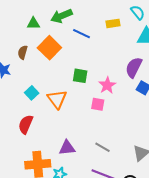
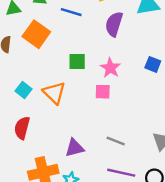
purple semicircle: (134, 67) -> (114, 24), moved

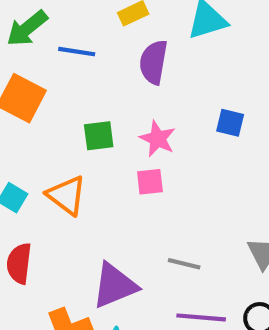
purple triangle: (75, 148) -> (115, 286), size x1.4

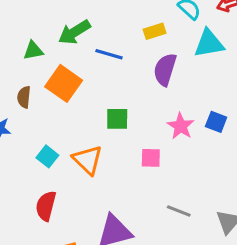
pink star: (158, 139) -> (181, 126), moved
gray line: (184, 264) -> (179, 211), moved

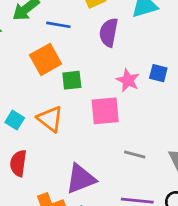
orange square: (64, 83) -> (46, 59), moved, turned 32
pink square: (151, 158) -> (105, 111), size x1.6

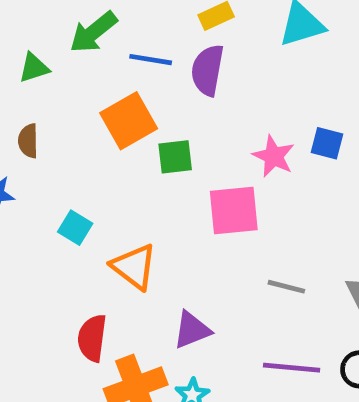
purple semicircle: (109, 32) -> (208, 70), moved
orange triangle: (50, 119) -> (134, 267), moved
red semicircle: (18, 163) -> (92, 338), moved
purple triangle: (81, 179) -> (192, 330), size x0.7

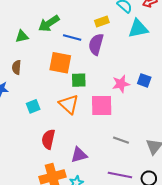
orange square: (129, 121) -> (60, 63), turned 35
pink star: (274, 156) -> (121, 84), turned 30
cyan square: (75, 228) -> (33, 106), turned 32
orange triangle: (134, 267) -> (69, 104), moved
red semicircle: (92, 338) -> (48, 139), moved

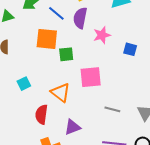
blue line: (72, 37) -> (56, 13), turned 30
pink star: (121, 84) -> (102, 35), moved
orange triangle: (69, 104) -> (61, 93), moved

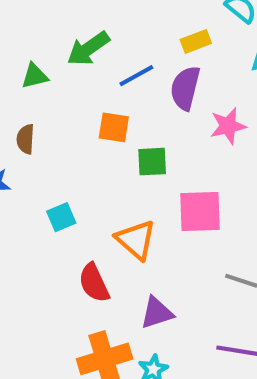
blue line: (56, 13) -> (136, 76), turned -72
orange square: (47, 39) -> (114, 127), size x0.7
red semicircle: (41, 114) -> (94, 283), turned -36

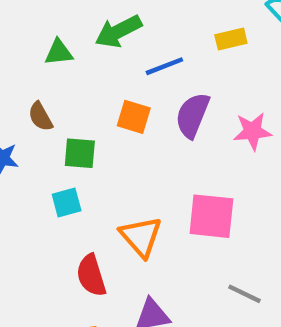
purple semicircle: (185, 88) -> (192, 115), moved
brown semicircle: (25, 139) -> (40, 117), turned -40
green square: (152, 162) -> (80, 153), moved

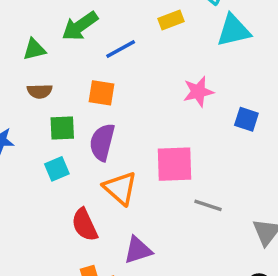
purple semicircle: (192, 115) -> (102, 142), moved
brown semicircle: (40, 117) -> (40, 91), moved, turned -55
gray line: (245, 294) -> (208, 205), moved

